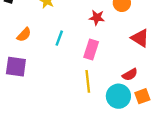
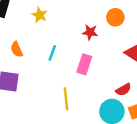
orange semicircle: (24, 35) -> (17, 49), turned 112
yellow line: (88, 81) -> (66, 99), moved

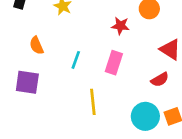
cyan line: (52, 53) -> (76, 60), moved
red semicircle: (123, 90) -> (160, 80), moved

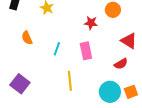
pink rectangle: (114, 63) -> (86, 51), turned -30
purple square: (27, 82) -> (20, 84), moved, turned 30

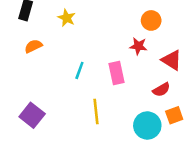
red star: (91, 23) -> (138, 46), moved
orange semicircle: (27, 38) -> (33, 46), moved, turned 88
orange square: (131, 92) -> (174, 115), moved

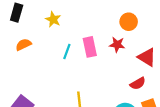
cyan line: (79, 70) -> (67, 51), moved
pink rectangle: (117, 73) -> (90, 47), moved

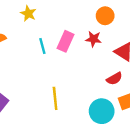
pink rectangle: (90, 47) -> (66, 41), turned 36
cyan line: (67, 51) -> (42, 46), turned -35

